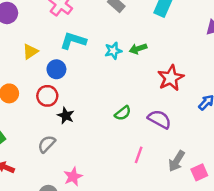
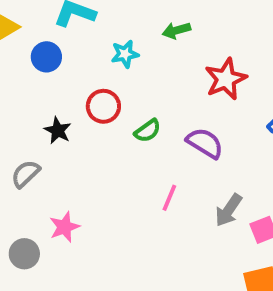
cyan star: (113, 51) -> (125, 54), moved
red circle: (47, 96) -> (103, 106), moved

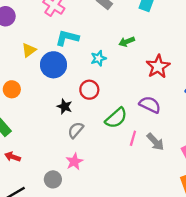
blue circle: (46, 57) -> (53, 65), size x1.5
green semicircle: (148, 131) -> (116, 118), moved, size x1.5
gray semicircle: (25, 174) -> (76, 130), moved
gray arrow: (229, 210) -> (155, 142), moved, turned -72

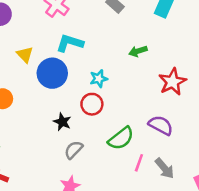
yellow triangle: (29, 50) -> (25, 55), turned -40
cyan star: (98, 58) -> (99, 79), moved

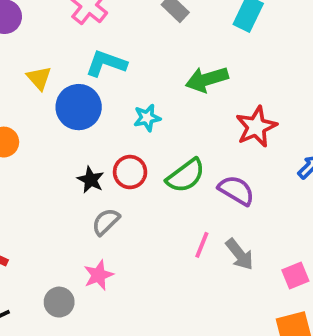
green arrow: (138, 51) -> (207, 79), size x1.5
red circle: (92, 104) -> (130, 172), moved
green semicircle: (121, 138) -> (186, 176), moved

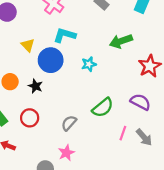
red circle: (130, 172) -> (30, 118), moved
green semicircle: (186, 176) -> (103, 108), moved
black star: (91, 180) -> (35, 86), moved

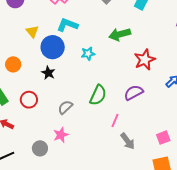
black star: (35, 86) -> (48, 73), moved
purple semicircle: (140, 102) -> (134, 93), turned -60
green semicircle: (103, 108) -> (98, 95), turned -30
gray arrow: (144, 137) -> (128, 141), moved

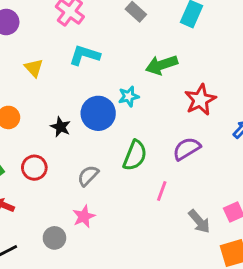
blue circle: (53, 47) -> (98, 113), moved
cyan star: (88, 54) -> (129, 96), moved
gray arrow: (128, 141) -> (199, 221), moved

